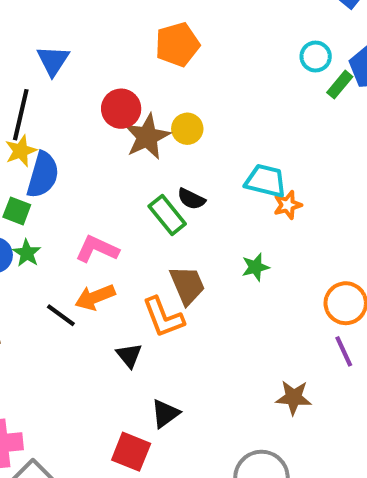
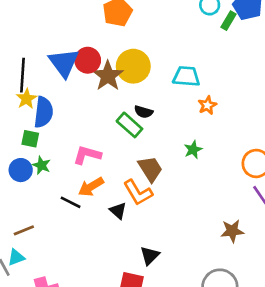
blue triangle: (53, 61) -> (64, 63), moved, size x1.4
yellow circle: (187, 129) -> (133, 66), size x1.6
cyan trapezoid: (265, 181) -> (186, 76), moved
black triangle: (129, 355) -> (118, 211), moved

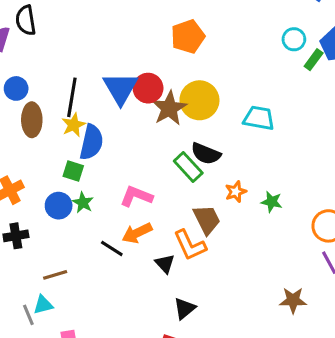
orange star: (207, 105) -> (236, 192), moved
black semicircle: (144, 112) -> (206, 154), size x1.4
green star: (193, 150) -> (272, 202), moved, turned 30
black triangle: (150, 255) -> (185, 308), moved

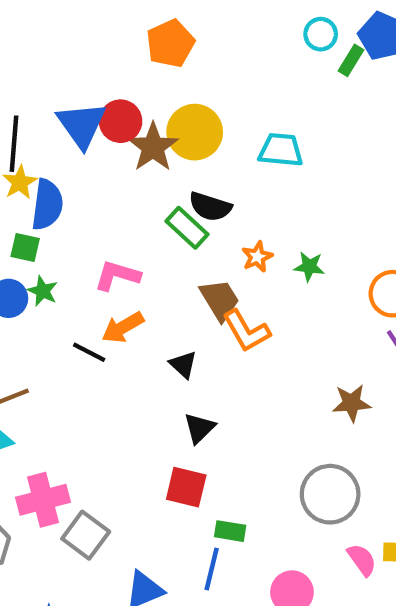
orange L-shape: (190, 245) -> (246, 331), moved
black triangle: (165, 264) -> (183, 365), moved

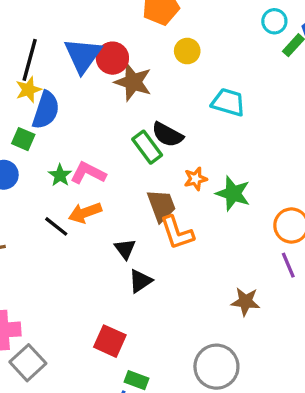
yellow circle: (195, 132) -> (187, 51), moved, size x0.6
brown star: (153, 147) -> (133, 82), turned -30
green star: (309, 267) -> (233, 193), size x1.5
green star: (43, 291) -> (60, 175), moved
black triangle: (199, 428) -> (140, 281), moved

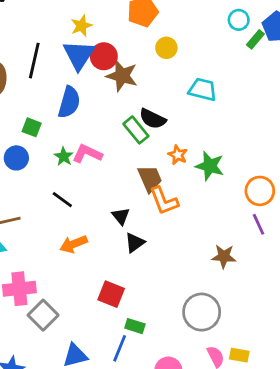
yellow star: (28, 90) -> (81, 26), moved
blue semicircle: (46, 110) -> (69, 102), moved
orange star: (196, 179) -> (178, 155), turned -30
orange arrow: (85, 213) -> (74, 244), moved

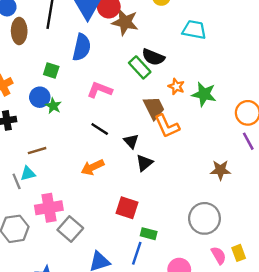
green star: (64, 156) -> (53, 106), moved
black line: (62, 200) -> (100, 129), moved
yellow rectangle: (239, 355) -> (239, 253), turned 63

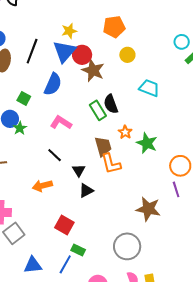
black semicircle: (153, 57) -> (111, 104), turned 36
brown star: (220, 170) -> (148, 209), size x1.4

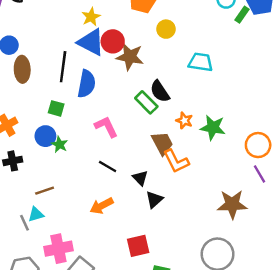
black line: (32, 51) -> (63, 67), moved
blue triangle: (64, 51) -> (91, 42), turned -30
pink L-shape: (61, 123) -> (106, 127), turned 45
red square: (64, 225) -> (138, 246), turned -30

